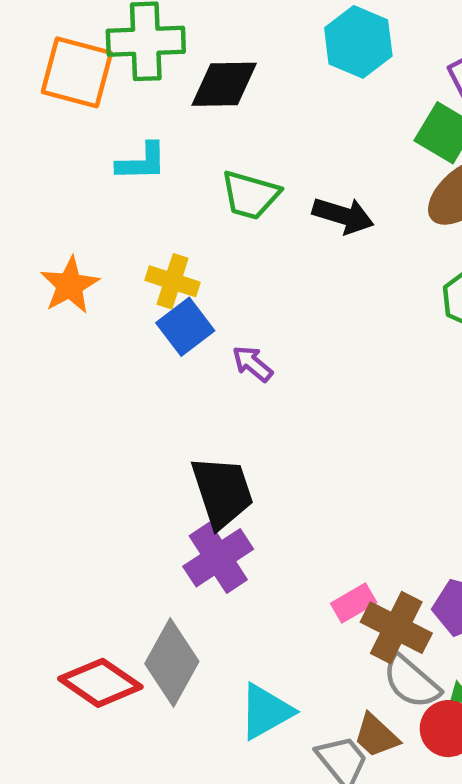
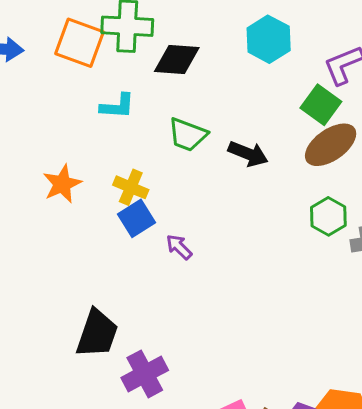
black trapezoid: (222, 492) -> (97, 333), moved, turned 32

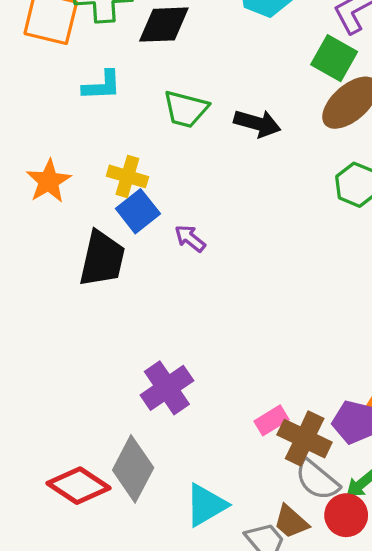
black trapezoid: (97, 333) -> (102, 259), moved

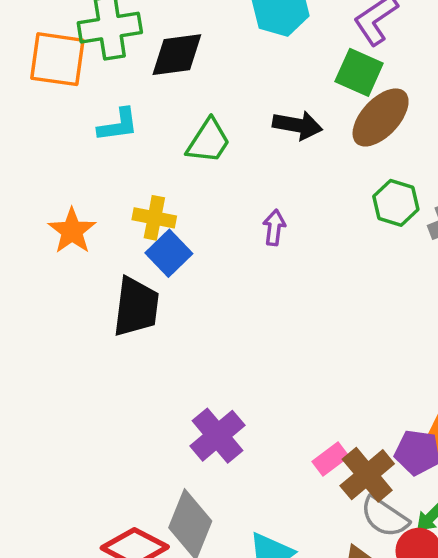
green trapezoid: (186, 109) -> (208, 141), turned -66
black arrow: (257, 123) -> (297, 125), moved
purple arrow: (190, 238) -> (274, 228), moved, turned 64
brown cross: (305, 439) -> (367, 475), turned 30

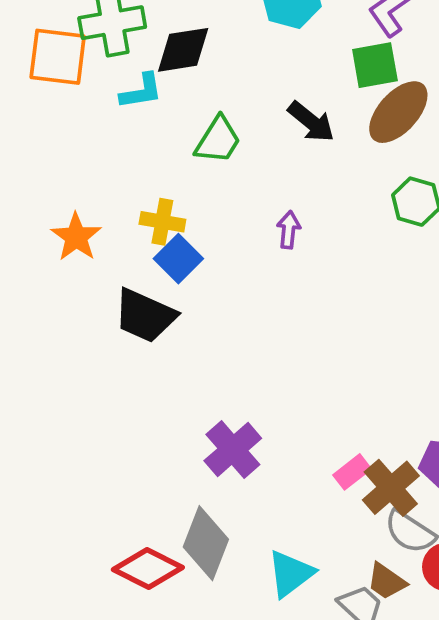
green square: (359, 72) -> (375, 65), turned -33
cyan L-shape: (118, 125) -> (141, 91), moved
black arrow: (297, 125) -> (311, 122), turned 30
black trapezoid: (136, 307) -> (145, 316), turned 108

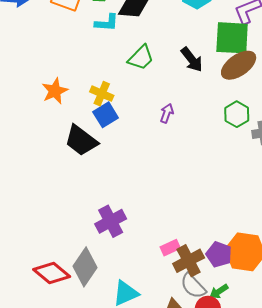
green square: (375, 65) -> (232, 38), size x1.4

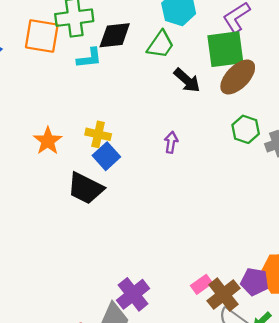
green trapezoid: (141, 58) -> (161, 45), moved
purple cross: (111, 221) -> (133, 294), moved

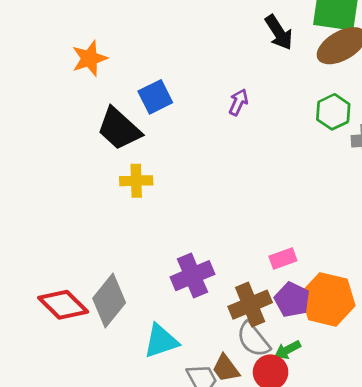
yellow cross: (98, 134) -> (136, 181), moved, turned -30
pink rectangle: (201, 284) -> (283, 258), moved
purple cross: (133, 294) -> (192, 276), moved

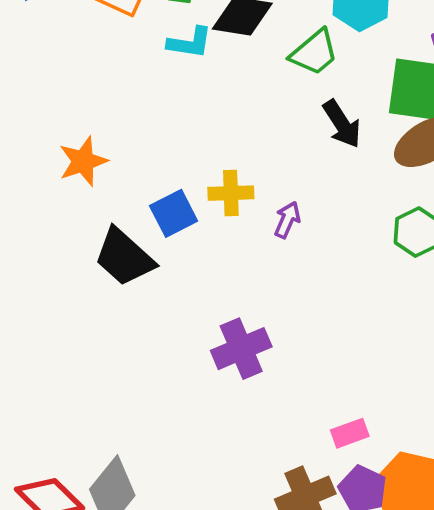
yellow cross: (136, 181) -> (231, 193), moved
purple cross: (192, 276) -> (241, 349), moved

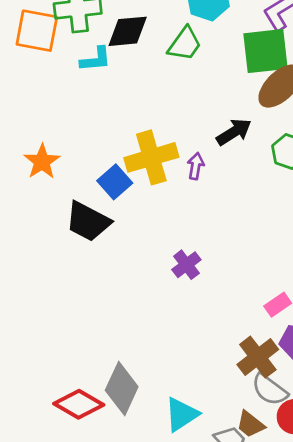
black arrow: (342, 124) -> (234, 132), moved, turned -75
yellow cross: (231, 193) -> (151, 157), size x1.6
purple cross: (241, 349) -> (186, 265), size x0.7

